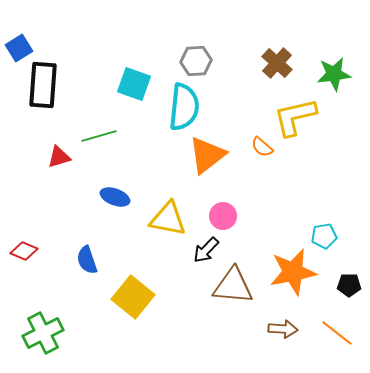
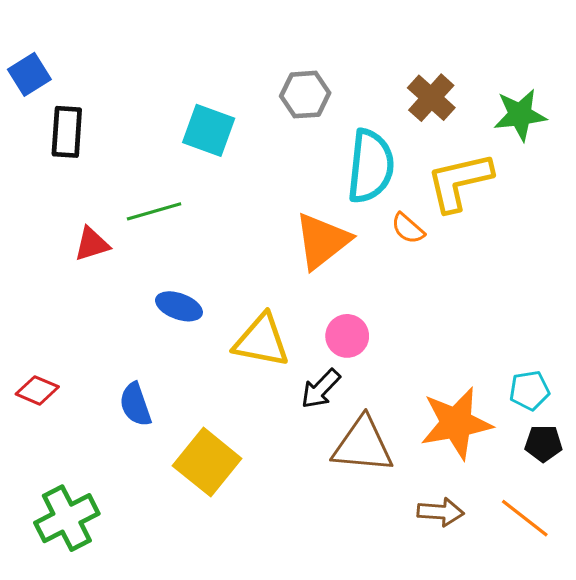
black rectangle: (43, 85) -> (67, 132), size x0.7
cyan semicircle: (184, 107) -> (371, 166), moved
cyan pentagon: (324, 236) -> (529, 390), moved

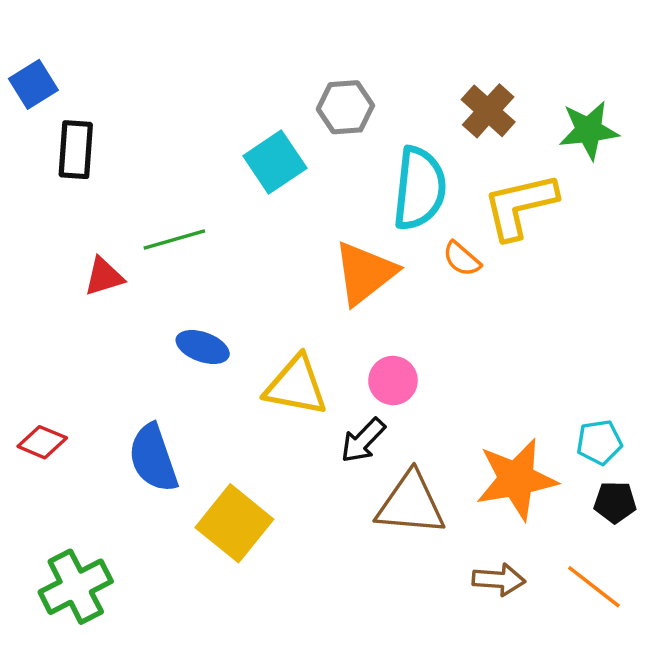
cyan square: (209, 130) -> (275, 162), moved, turned 36
blue semicircle: (135, 404) -> (153, 458), size x1.4

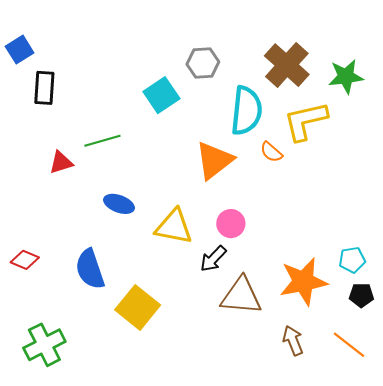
brown cross: (488, 111) -> (287, 65), size x1.4
brown arrow: (499, 580) -> (293, 341), turned -116

